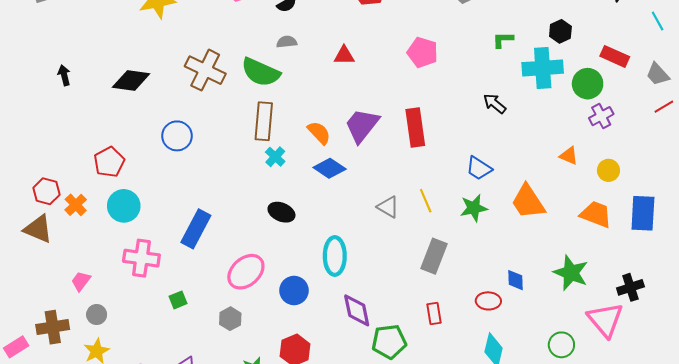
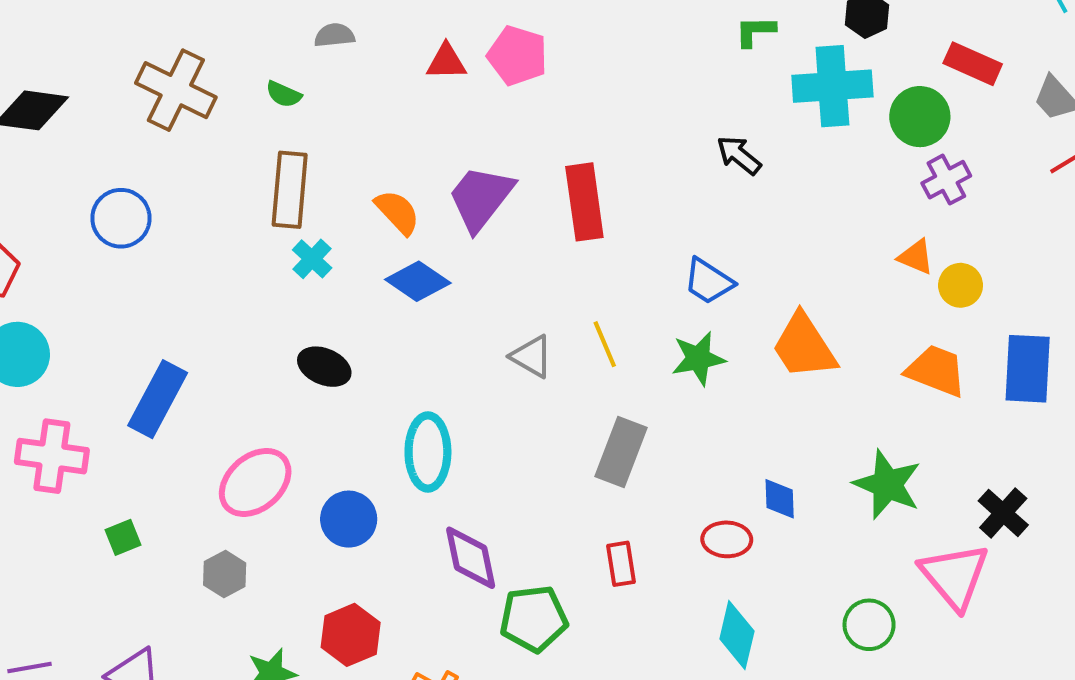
pink pentagon: (423, 52) -> (517, 56), moved
green semicircle: (261, 72) -> (284, 94), size x0.5
orange triangle: (569, 156) -> (916, 257), moved
black cross: (630, 287) -> (1003, 513), turned -30

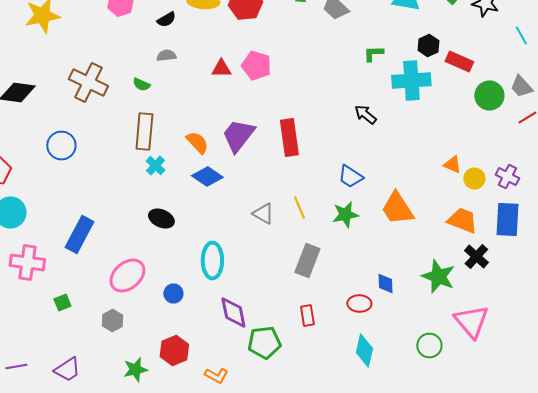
red rectangle: (973, 64) -> (459, 62), moved
green circle: (920, 117) -> (489, 96), moved
purple cross: (946, 180) -> (507, 176), moved, turned -35
black cross: (1003, 513) -> (476, 256), moved
blue circle: (349, 519) -> (173, 294), size x0.7

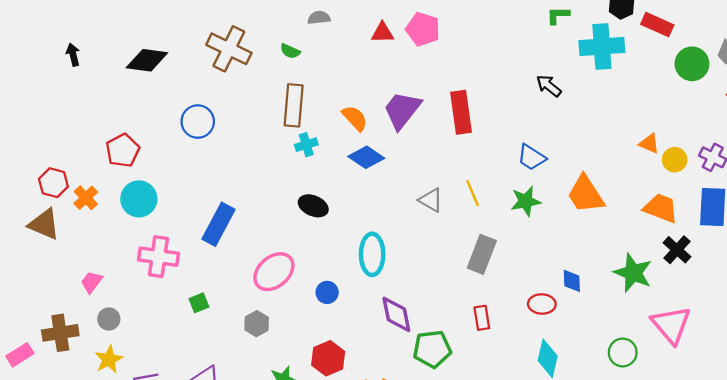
cyan cross: (155, 166) -> (306, 145), turned 30

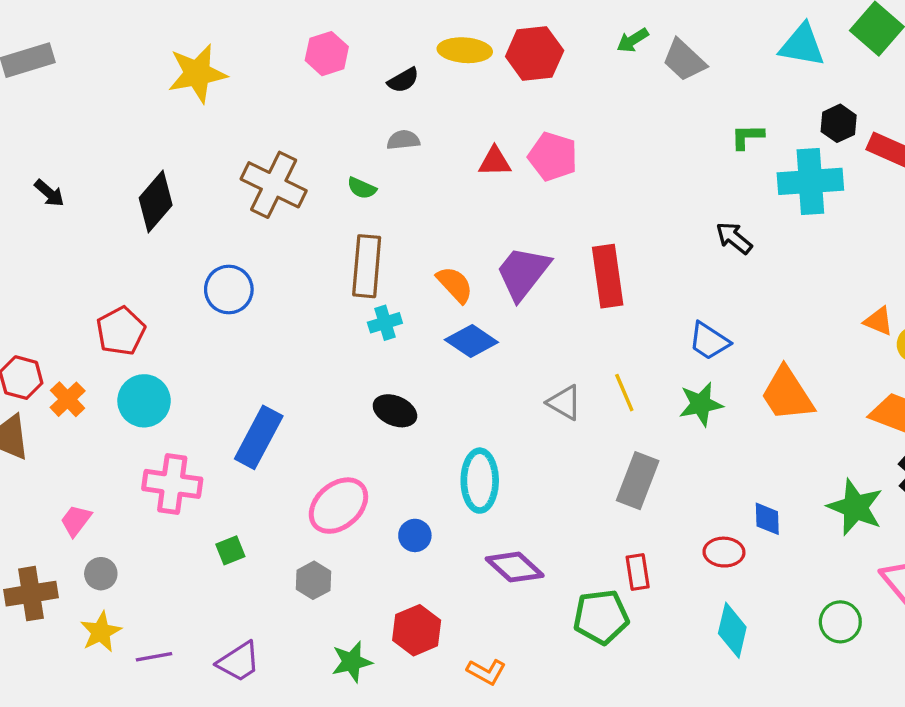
black arrow: (73, 55) -> (49, 193), turned 145
black diamond: (147, 60) -> (156, 201), turned -57
purple diamond: (396, 314) -> (515, 567), turned -36
green pentagon: (432, 349) -> (601, 617), moved

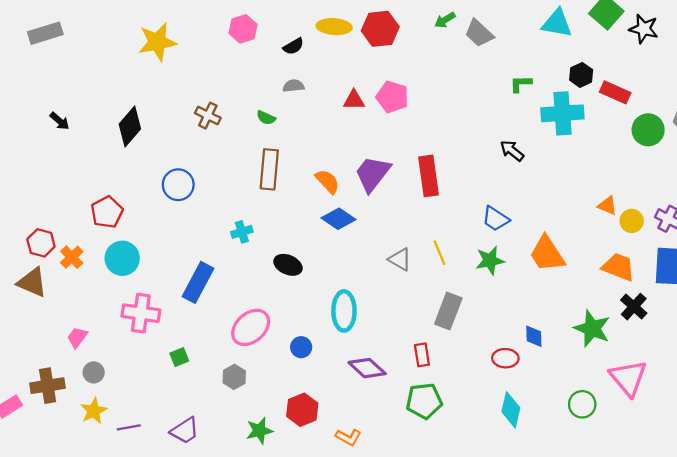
brown cross: (274, 185) -> (208, 116), size x0.6
cyan cross: (385, 323) -> (242, 232), moved
red rectangle: (638, 572) -> (422, 355), moved

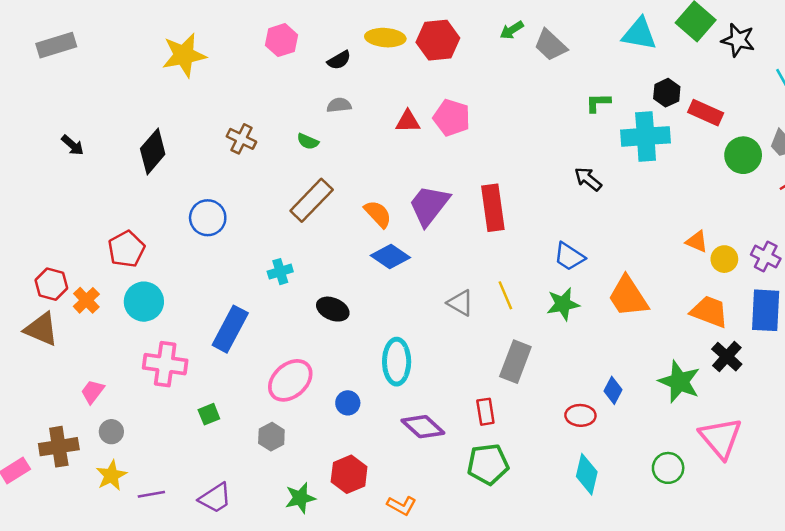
brown rectangle: (269, 169) -> (312, 200), turned 39
blue diamond: (534, 336) -> (613, 390), turned 30

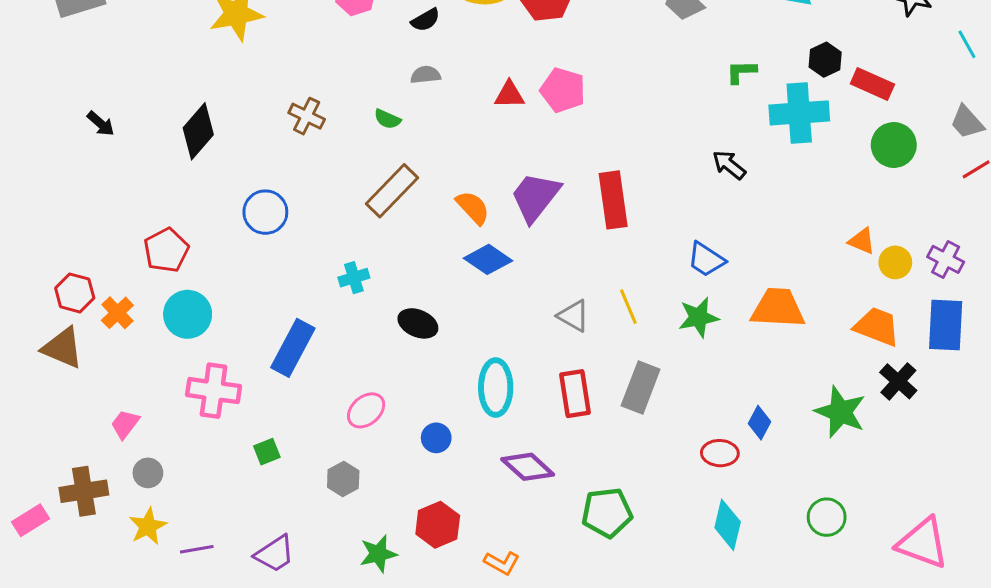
green circle: (743, 155) -> (894, 145), moved
orange trapezoid: (628, 297) -> (778, 308), turned 126
pink ellipse: (290, 380) -> (366, 410), size x0.7
red rectangle: (485, 412) -> (575, 394), moved, size x1.4
pink triangle: (721, 438) -> (923, 543), moved, turned -30

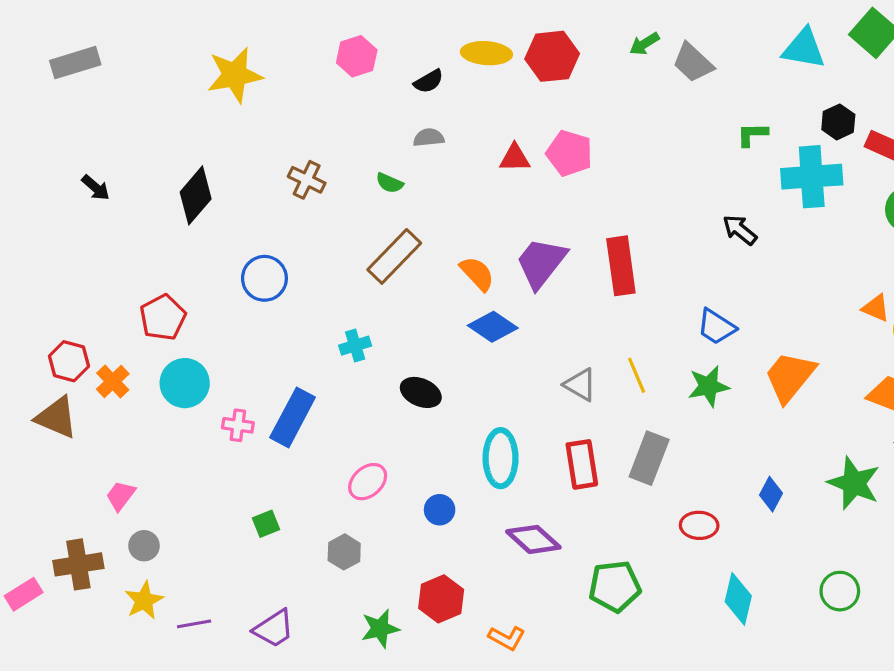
orange trapezoid: (778, 308) -> (790, 377), turned -54
pink cross: (214, 391) -> (238, 425), moved, size x0.6
red ellipse: (720, 453) -> (699, 525), moved

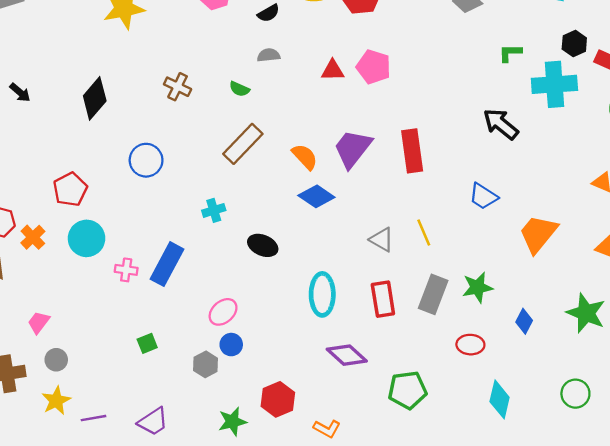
black arrow: (740, 230) -> (501, 124), size x1.4
green star: (708, 386) -> (477, 287), moved
blue circle: (440, 510) -> (231, 345), moved

